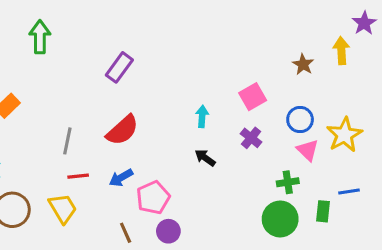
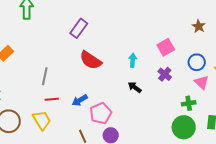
red semicircle: (122, 130) -> (91, 60), moved, turned 75

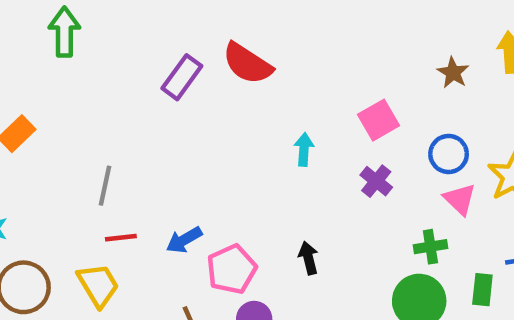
red semicircle: (91, 60) -> (247, 64), moved
black arrow: (135, 87) -> (308, 258), moved, turned 40

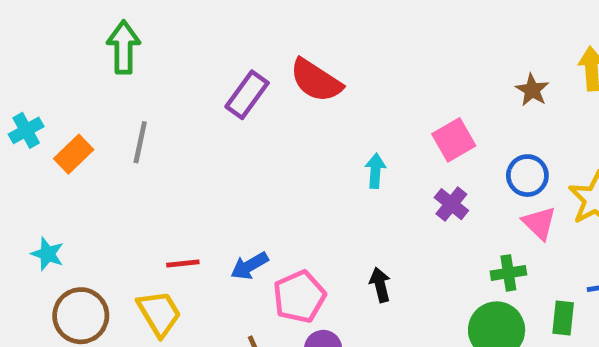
gray line: (105, 186) -> (140, 142), moved

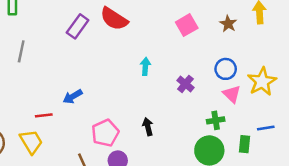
pink square: (454, 140) -> (187, 25), moved
blue arrow: (249, 266) -> (73, 97), moved

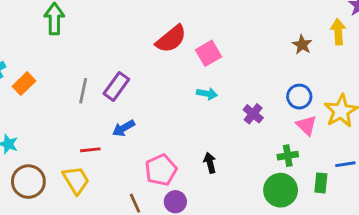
red semicircle: (114, 19) -> (171, 39), turned -72
pink square: (187, 25) -> (208, 53), moved
purple rectangle: (78, 26) -> (116, 86), moved
gray line: (21, 51) -> (83, 91), moved
cyan arrow: (145, 66) -> (207, 94), turned 96

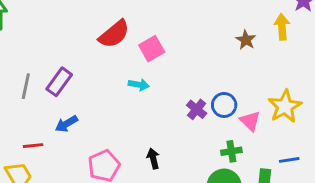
cyan arrow: (207, 94) -> (139, 85), moved
blue circle: (299, 97) -> (224, 105), moved

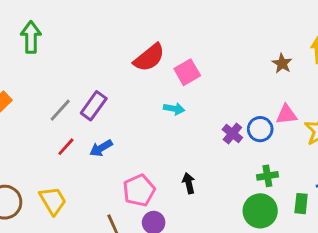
gray line: (26, 86) -> (60, 110), turned 30
pink triangle: (250, 121) -> (286, 115), moved, turned -50
red line: (33, 146) -> (66, 147), moved, turned -42

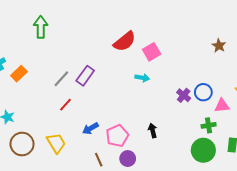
pink triangle: (286, 115) -> (222, 106), moved
blue arrow: (101, 148) -> (90, 128), moved

